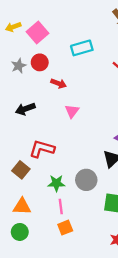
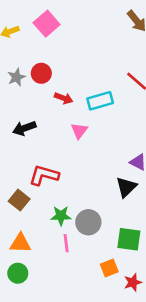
pink square: (37, 32) -> (47, 24), moved
cyan rectangle: (82, 48) -> (100, 101), moved
gray circle: (86, 180) -> (88, 222), moved
orange square: (65, 228) -> (109, 268), moved

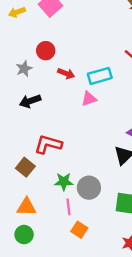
gray star: (16, 77) -> (24, 69), moved
pink triangle: (79, 131) -> (89, 99), moved, turned 35
orange square: (109, 268) -> (79, 230), moved, turned -35

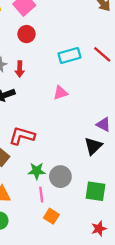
red circle: (46, 51) -> (26, 34), moved
red arrow: (66, 73) -> (20, 69), moved, turned 70
cyan rectangle: (100, 76) -> (69, 56), moved

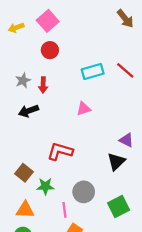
red L-shape: (22, 136) -> (60, 151), moved
green star: (37, 171) -> (45, 186), moved
green square: (95, 191) -> (119, 207), turned -35

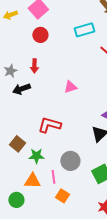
cyan rectangle: (93, 72) -> (84, 30), moved
gray star: (23, 81) -> (10, 71), moved
orange triangle: (25, 210) -> (32, 181), moved

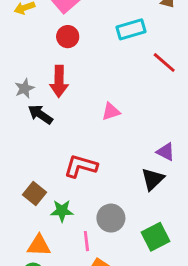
red arrow: (34, 66) -> (59, 81), size x1.5
black arrow: (21, 89) -> (40, 114), turned 54
orange triangle: (32, 181) -> (39, 245), moved

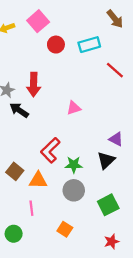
red circle: (68, 37) -> (56, 45), moved
red L-shape: (81, 166) -> (50, 150), turned -60
green star: (62, 211) -> (74, 165), moved
pink line: (86, 241) -> (31, 208), moved
orange triangle: (39, 245) -> (38, 180), moved

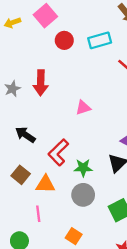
black arrow: (19, 110) -> (25, 135), moved

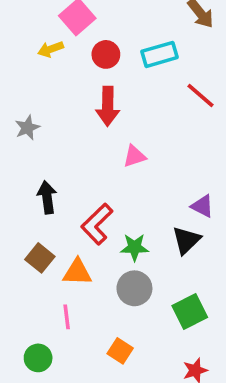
yellow arrow: (12, 23) -> (51, 49), moved
red arrow: (41, 83) -> (108, 106), moved
black arrow: (25, 135) -> (47, 197), turned 48

